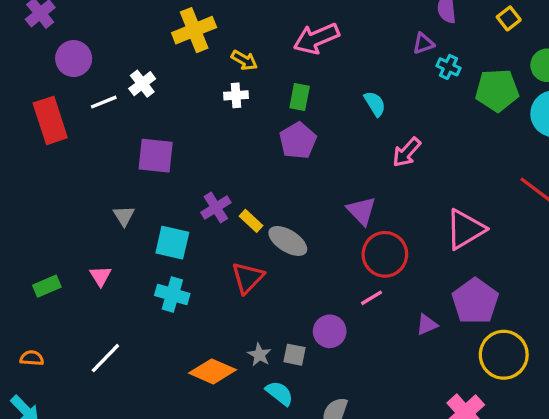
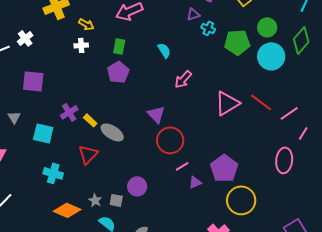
pink triangle: (465, 229) -> (227, 103), moved
cyan cross: (172, 294) -> (53, 173), moved
pink line: (371, 298) -> (182, 166), moved

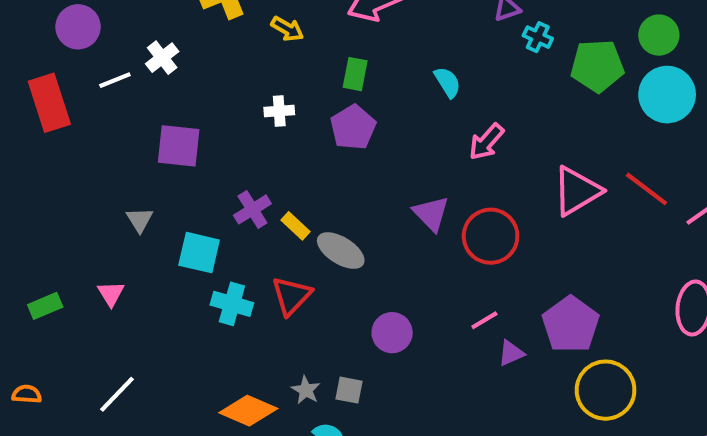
white cross: (81, 45) -> (279, 111), moved
red circle: (170, 140) -> (491, 236), moved
cyan cross: (53, 173) -> (232, 304), moved
purple circle: (137, 186) -> (392, 333), moved

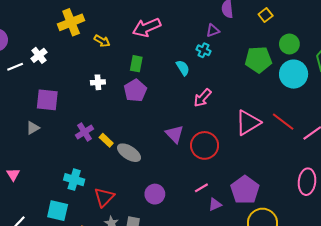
cyan cross: (538, 37) -> (204, 50), moved
gray triangle: (140, 220) -> (33, 128), moved, turned 32
cyan square: (199, 253) -> (58, 211), moved
red triangle: (291, 296) -> (104, 197), moved

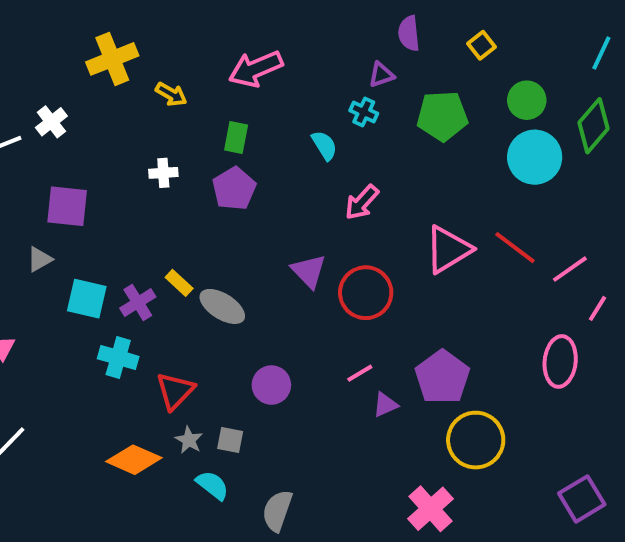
green pentagon: (258, 60) -> (442, 116), moved
purple cross: (84, 132) -> (138, 303), moved
cyan square: (58, 211) -> (87, 299), moved

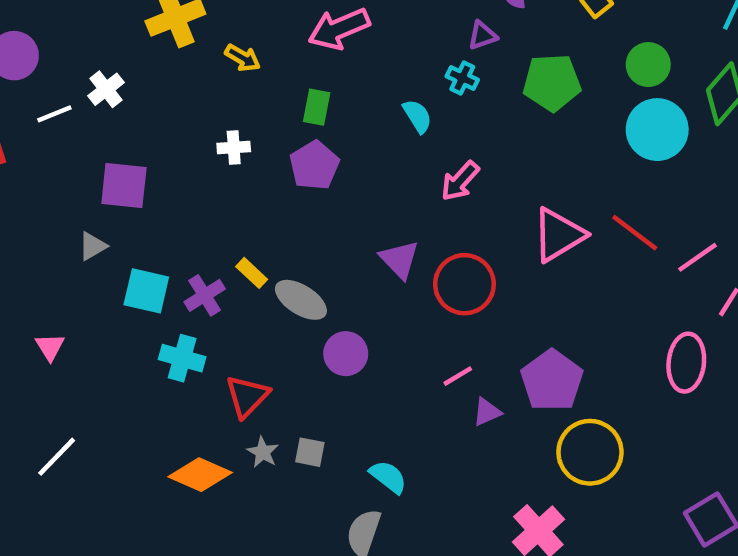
purple circle: (271, 385) -> (346, 354), moved
cyan semicircle: (212, 485) -> (388, 477), moved

